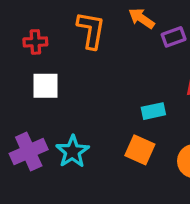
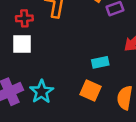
red cross: (35, 42) -> (24, 18), moved

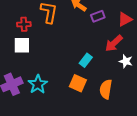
cyan rectangle: (100, 62) -> (86, 60), turned -40

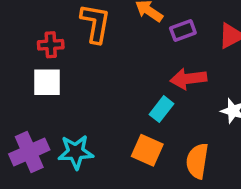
red arrow: (114, 43) -> (188, 79), moved, turned 36
cyan star: (38, 84) -> (76, 152), turned 30

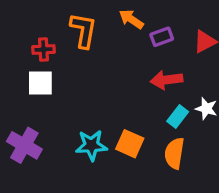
cyan rectangle: (162, 109) -> (178, 117), moved
purple cross: (29, 152) -> (24, 145), turned -36
cyan star: (76, 152) -> (91, 145), moved

